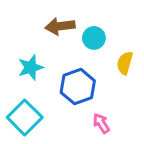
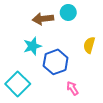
cyan circle: (94, 38) -> (68, 12), moved
cyan star: (31, 67) -> (32, 46), moved

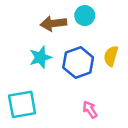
blue hexagon: (56, 62) -> (78, 63), moved
cyan square: (18, 84) -> (22, 104), turned 35

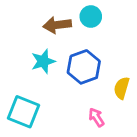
yellow semicircle: (111, 56) -> (122, 88), moved
cyan square: (22, 104) -> (24, 112), turned 32

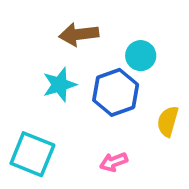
cyan circle: (91, 17) -> (141, 56), moved
pink arrow: (96, 117) -> (114, 162), moved, turned -78

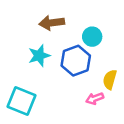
pink arrow: (114, 162) -> (95, 98), moved

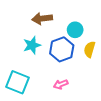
yellow semicircle: (110, 80) -> (90, 49), moved
pink arrow: (95, 98) -> (61, 84), moved

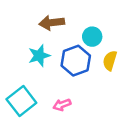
cyan square: (17, 82) -> (21, 101), turned 30
pink arrow: (61, 84) -> (62, 105), moved

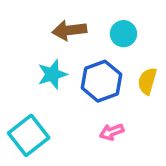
cyan circle: (92, 37) -> (123, 34), moved
pink arrow: (62, 105) -> (112, 132), moved

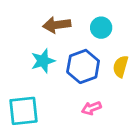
cyan square: (29, 135) -> (23, 111), turned 32

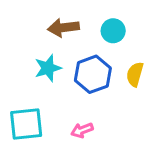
pink arrow: (91, 108) -> (82, 130), moved

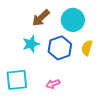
brown arrow: (63, 28) -> (41, 18), turned -36
cyan circle: (113, 31) -> (73, 20), size x1.5

